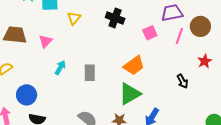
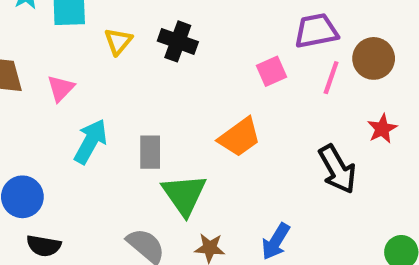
black cross: (115, 18) -> (178, 41), moved
cyan arrow: (60, 68) -> (91, 141), size x1.5
black arrow: (182, 81) -> (337, 169), size x1.6
green triangle: (130, 94) -> (184, 195), moved, turned -35

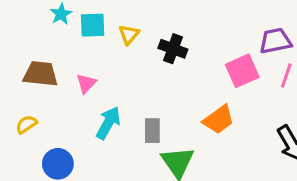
yellow triangle: (118, 41) -> (129, 35), moved
pink square: (271, 71) -> (242, 71), size x1.5

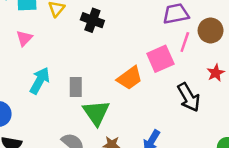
pink square: (242, 71) -> (160, 59), moved
pink triangle: (86, 83) -> (24, 38), moved

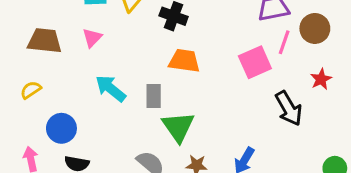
orange trapezoid: (130, 78) -> (184, 61), moved, turned -136
cyan arrow: (40, 81) -> (111, 88), turned -80

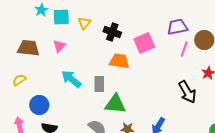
pink square: (255, 62) -> (144, 43), moved
green triangle: (178, 127) -> (115, 104), turned -50

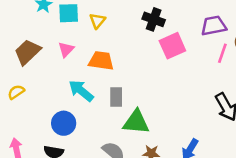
black cross: (112, 32) -> (154, 19), moved
brown trapezoid: (28, 48) -> (27, 52), turned -50
orange trapezoid: (119, 61) -> (101, 61), moved
blue circle: (39, 105) -> (64, 123), moved

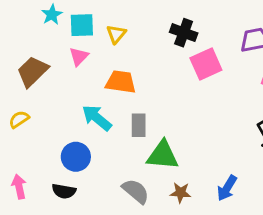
pink triangle: (66, 49) -> (79, 57), moved

